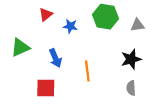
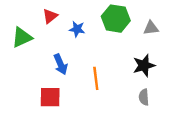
green triangle: (20, 48) -> (22, 37), moved

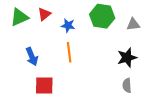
green triangle: (22, 37) -> (19, 17), moved
blue arrow: (61, 64) -> (32, 56), moved
orange line: (96, 78) -> (69, 52), moved

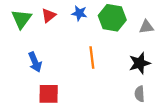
green triangle: (19, 17) -> (21, 19), turned -30
blue star: (68, 25) -> (79, 13), moved
orange line: (69, 52) -> (92, 58), moved

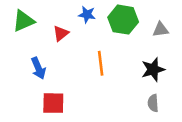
red triangle: (49, 15) -> (61, 33), moved
green triangle: (21, 19) -> (23, 21), turned 30

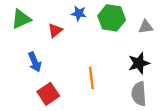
orange line: (101, 63) -> (91, 78), moved
red square: (53, 103) -> (48, 94), turned -35
gray semicircle: (153, 103) -> (139, 94), size x1.5

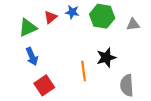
green triangle: (21, 19) -> (28, 28), moved
red triangle: (55, 30) -> (50, 17), moved
black star: (139, 63) -> (106, 58), moved

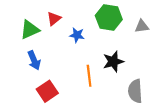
blue star: (72, 12) -> (77, 35), moved

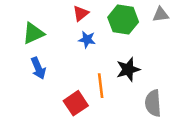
red triangle: (54, 19) -> (81, 13), moved
gray triangle: (142, 26) -> (161, 15), moved
red square: (47, 91) -> (76, 103), moved

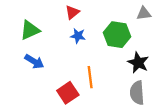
green hexagon: (123, 20) -> (117, 35), moved
blue arrow: (38, 68) -> (34, 61), turned -36
black star: (128, 69) -> (138, 63), moved, turned -30

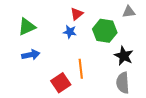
red triangle: (72, 12) -> (77, 14), moved
blue arrow: (34, 61) -> (31, 55), turned -42

